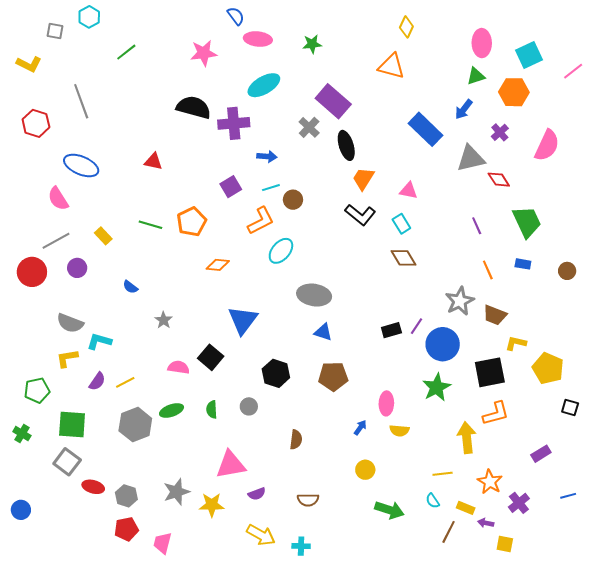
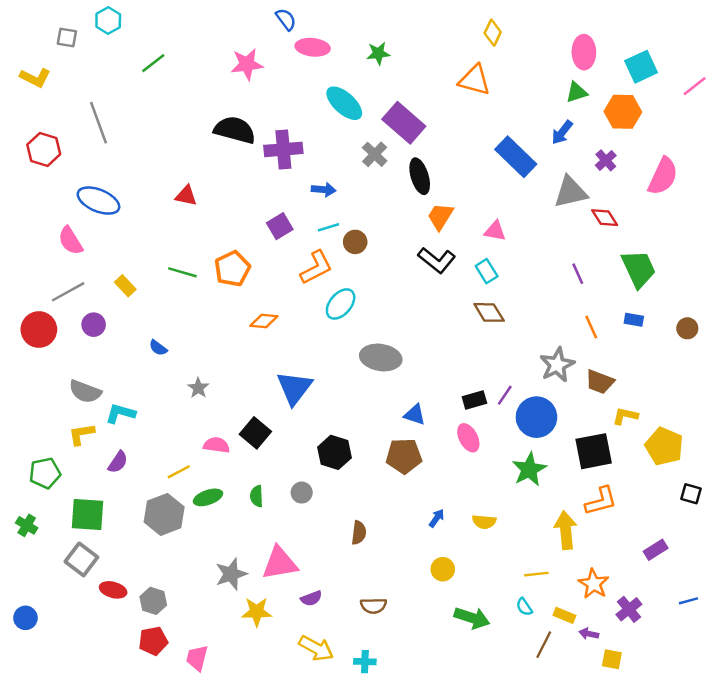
cyan ellipse: (264, 85) -> (344, 103), moved, turned 72
blue triangle: (323, 332) -> (415, 415), moved
yellow line: (125, 382) -> (179, 472), moved
pink ellipse: (386, 403) -> (468, 438), moved, turned -30
gray star: (177, 492) -> (231, 574), moved

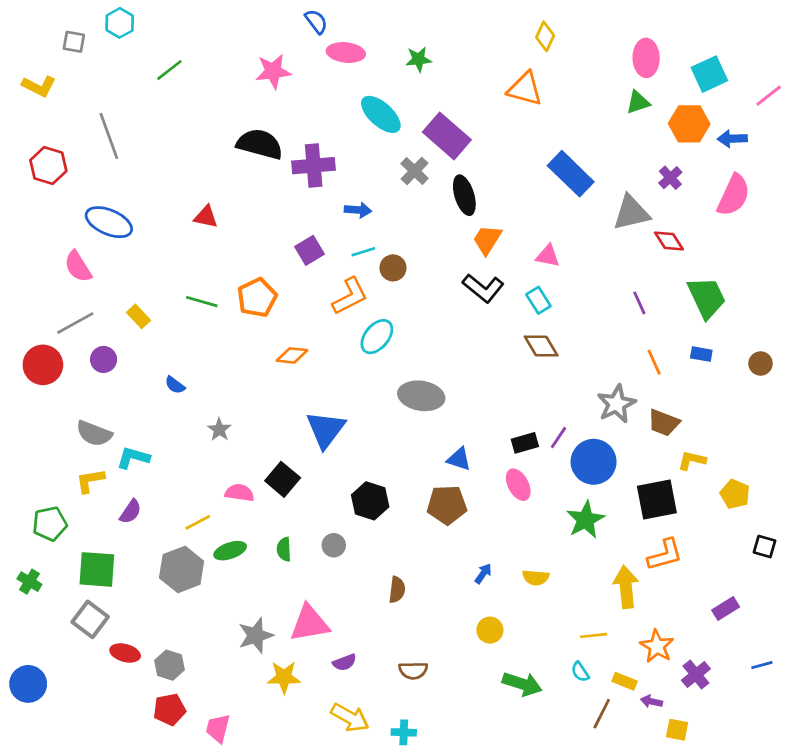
blue arrow: (562, 132) -> (732, 139), moved, turned 50
yellow pentagon: (664, 446) -> (735, 494), size x0.7
blue circle: (25, 618) -> (28, 684), size x1.4

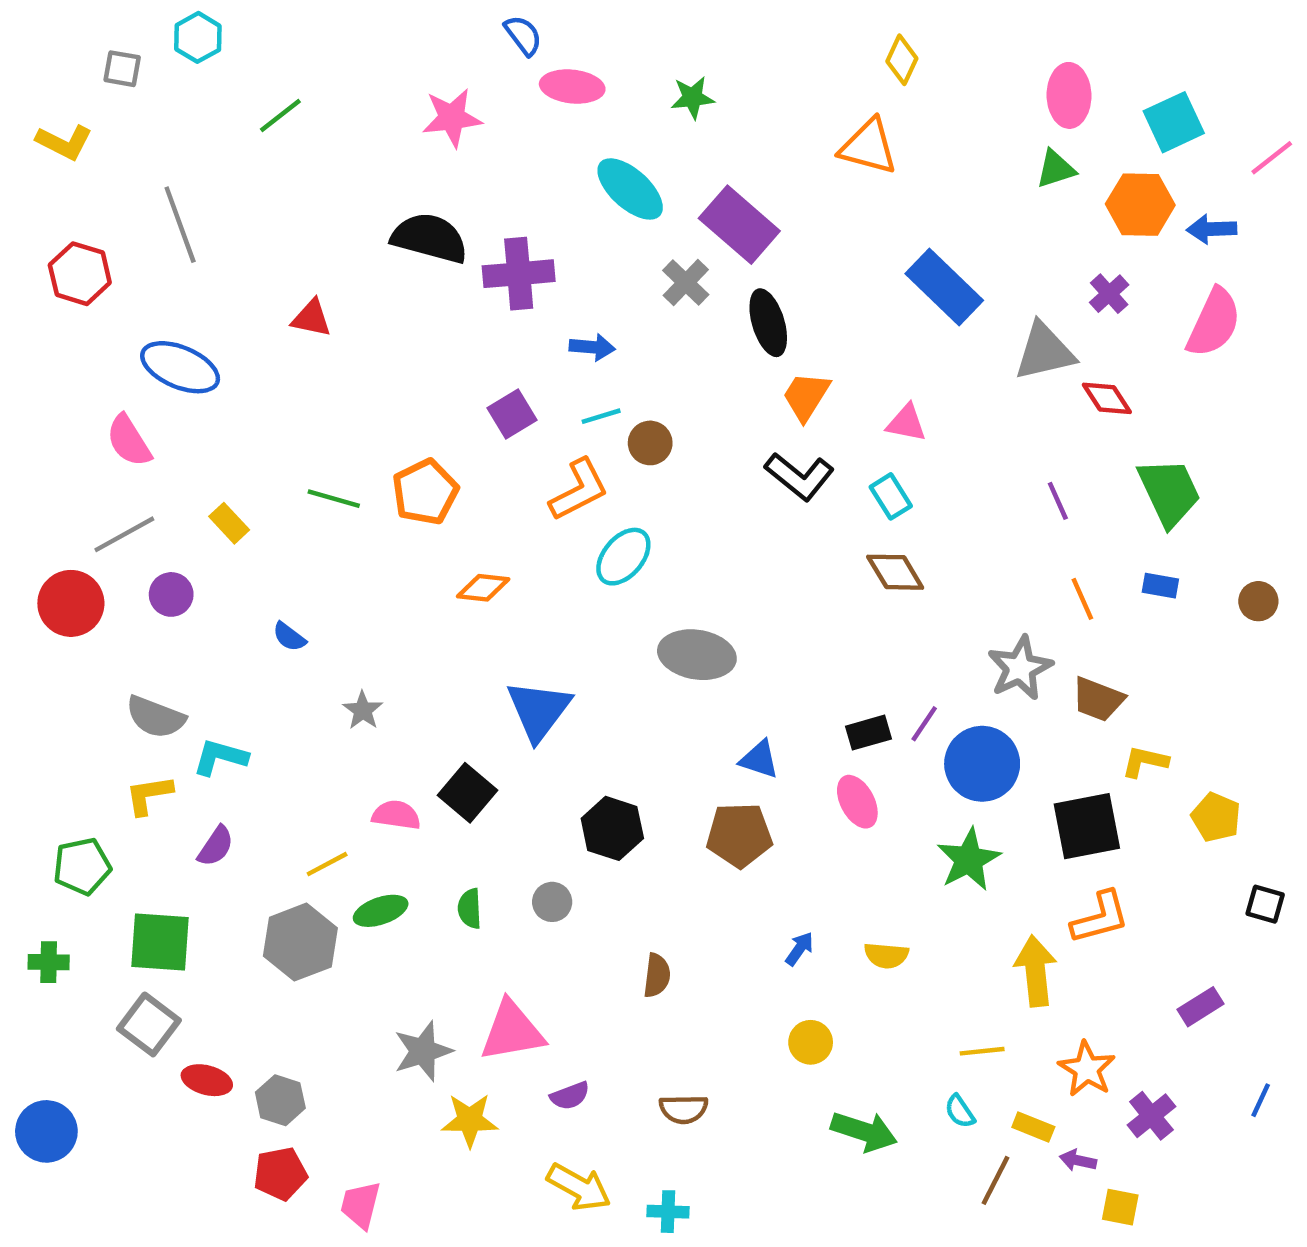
red triangle: (206, 217) -> (312, 318), moved
green cross: (29, 582) -> (49, 962), turned -30
blue line: (762, 665) -> (1261, 1100), turned -50

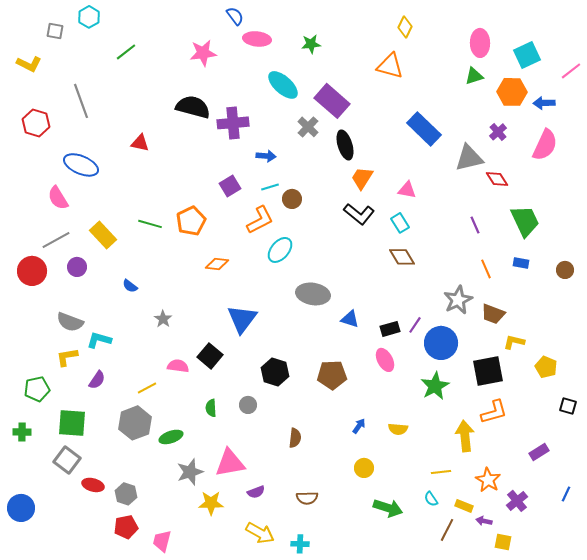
yellow rectangle: (229, 523) -> (103, 235), size x1.5
blue triangle: (759, 759) -> (350, 319), moved
green ellipse: (381, 911) -> (171, 437), moved

